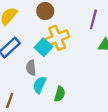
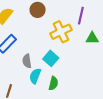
yellow cross: (57, 38) -> (61, 32), moved
cyan square: (43, 47) -> (51, 58), moved

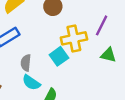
cyan square: (51, 58) -> (59, 56), moved
cyan semicircle: (35, 76) -> (31, 83), turned -91

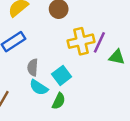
purple line: (102, 25) -> (99, 42), moved
cyan square: (59, 56) -> (62, 75), moved

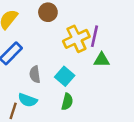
green triangle: (117, 57) -> (102, 60), moved
cyan semicircle: (39, 87) -> (28, 100), moved

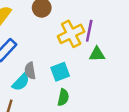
cyan square: (65, 76) -> (60, 72), turned 30
cyan semicircle: (28, 100) -> (21, 82), moved, turned -66

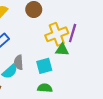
green triangle: (97, 54) -> (62, 50), moved
green semicircle: (63, 97) -> (45, 88), turned -104

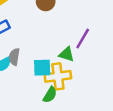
yellow cross: (57, 34) -> (58, 76), moved
green semicircle: (45, 88) -> (50, 95), moved, turned 104

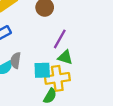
purple line: (83, 38) -> (60, 39), moved

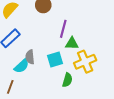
yellow cross: (57, 78) -> (85, 62), moved

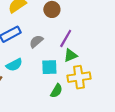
green triangle: (72, 43) -> (71, 55), turned -40
gray semicircle: (30, 57) -> (36, 41), moved, turned 40

